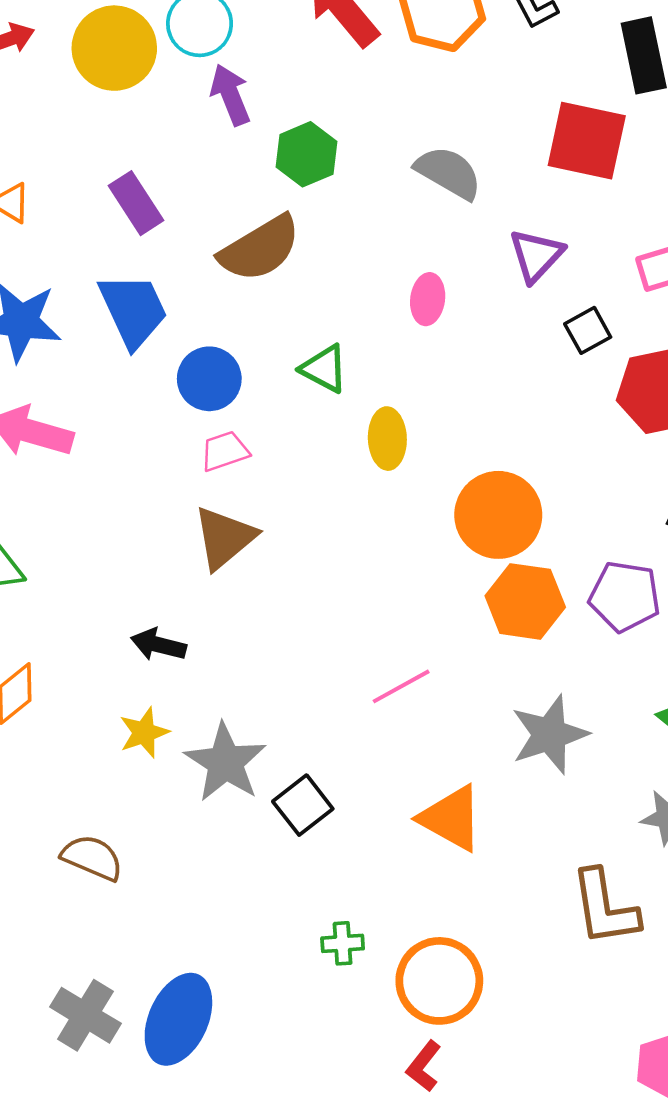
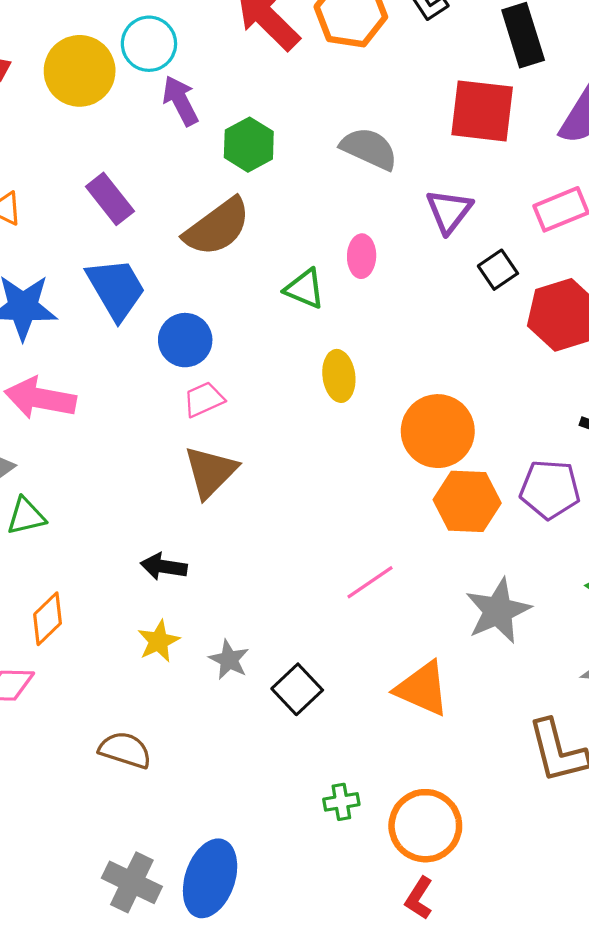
green triangle: (324, 369) -> (305, 289), moved
gray star: (225, 762) -> (229, 660), size x0.6

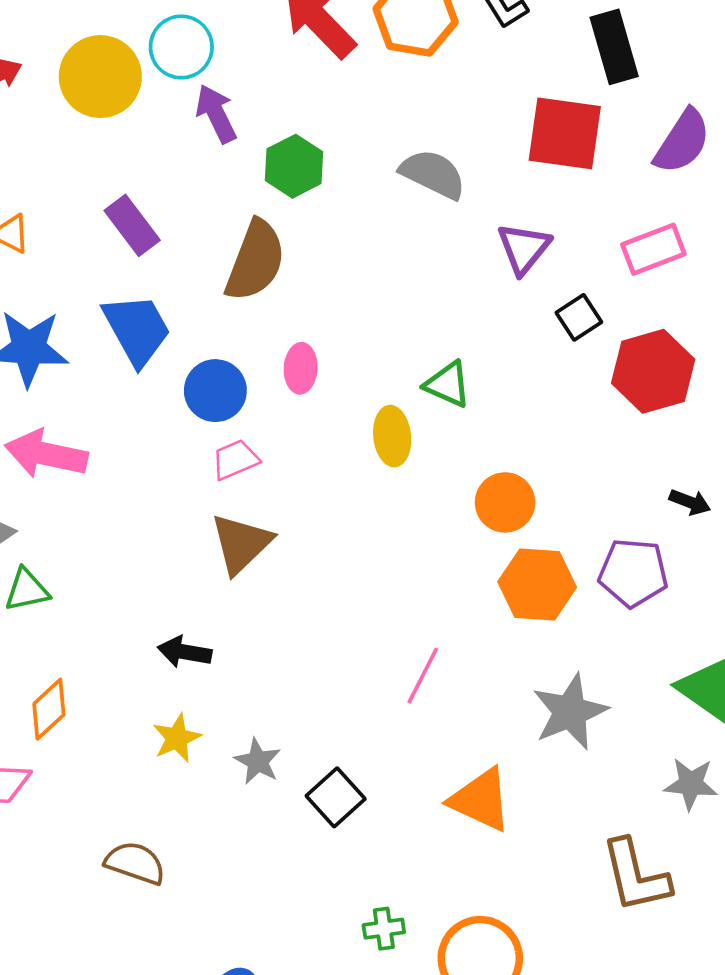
brown semicircle: (217, 227) -> (255, 261), turned -34
pink ellipse: (362, 256) -> (301, 368), moved
green triangle: (305, 289) -> (448, 384), moved
orange circle: (438, 431) -> (505, 502), size x0.7
pink line: (370, 582) -> (423, 676), turned -30

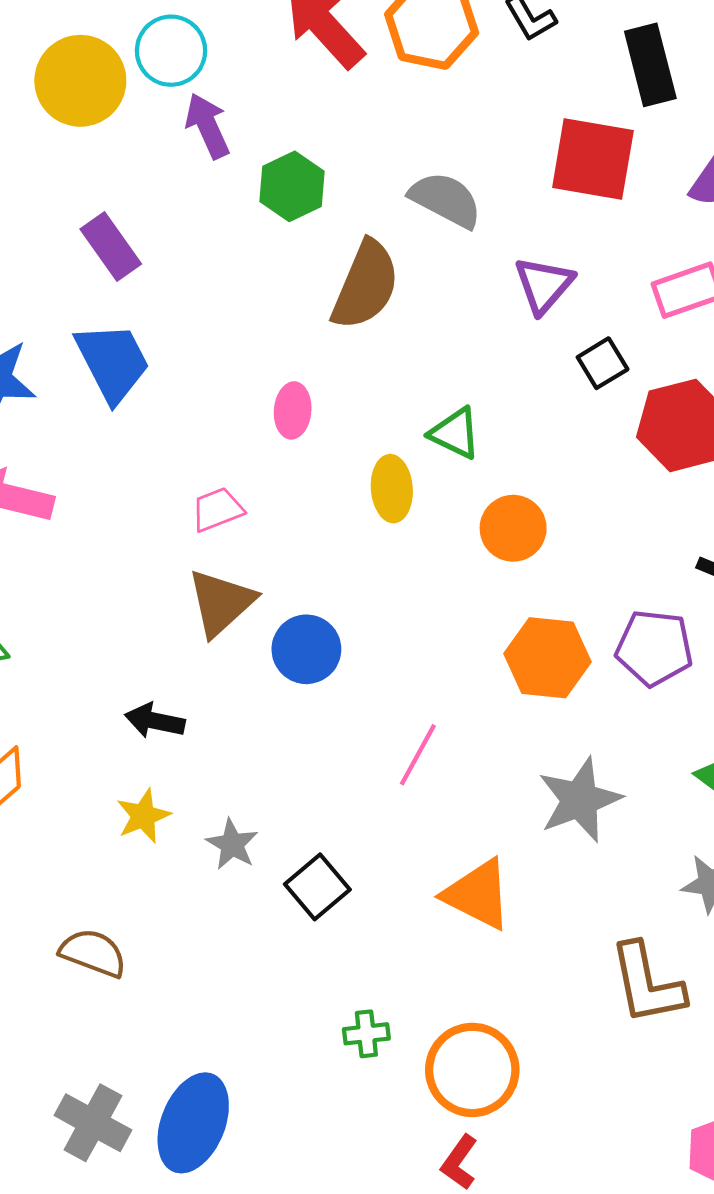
brown semicircle: (255, 261) -> (366, 285), moved
blue circle: (215, 391) -> (306, 649), moved
orange circle: (505, 502) -> (513, 528), moved

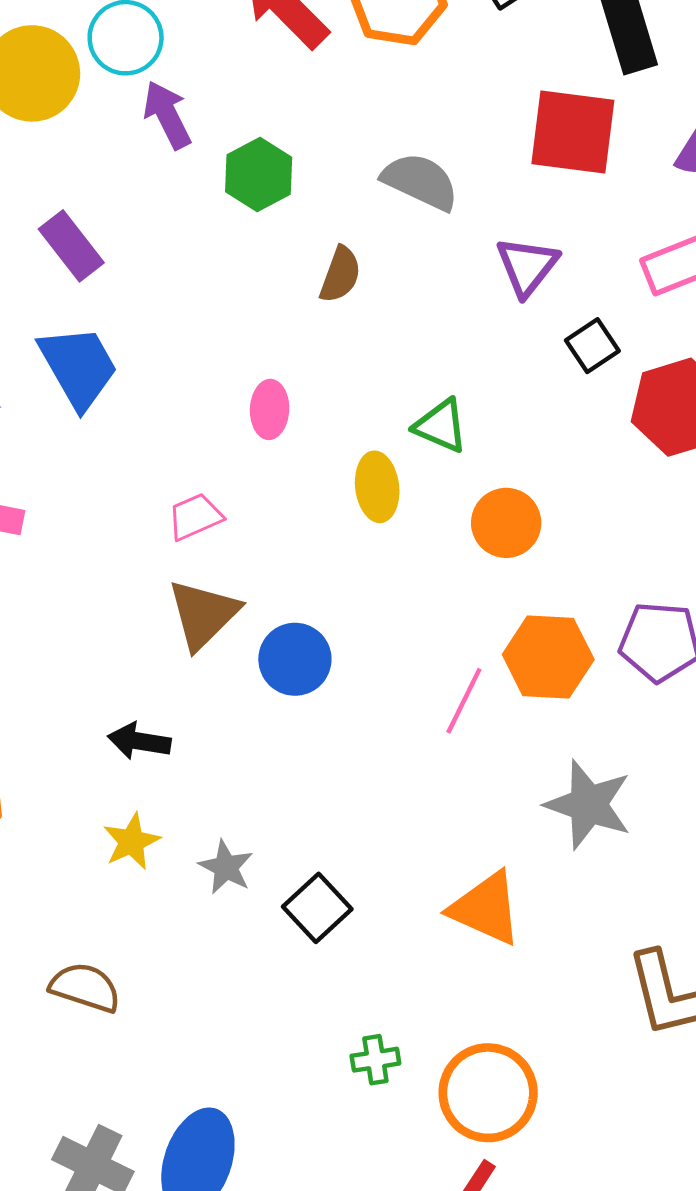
brown semicircle: (366, 285) -> (340, 275), size x0.6
pink line: (418, 755) -> (464, 701), moved
gray star: (580, 800) -> (588, 805), turned -30

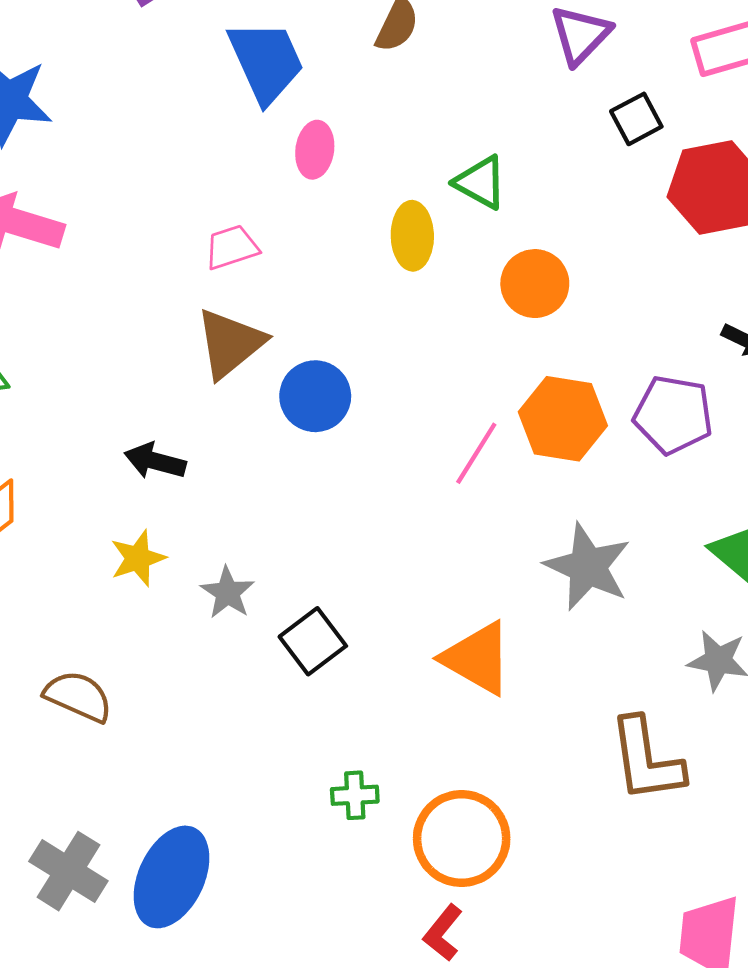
blue trapezoid: (78, 367) -> (266, 61), moved

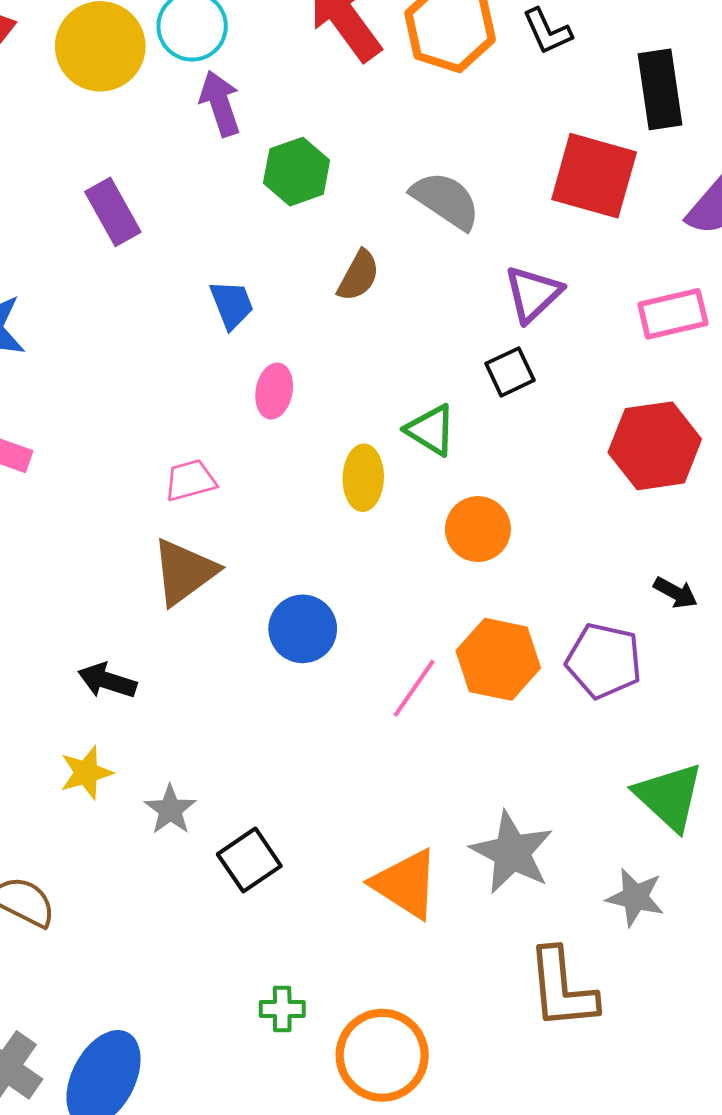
blue trapezoid: (266, 61) -> (232, 305), size x0.6
black square: (636, 119) -> (510, 372), moved
blue circle: (315, 396) -> (303, 629), moved
gray star: (588, 567) -> (512, 852), moved

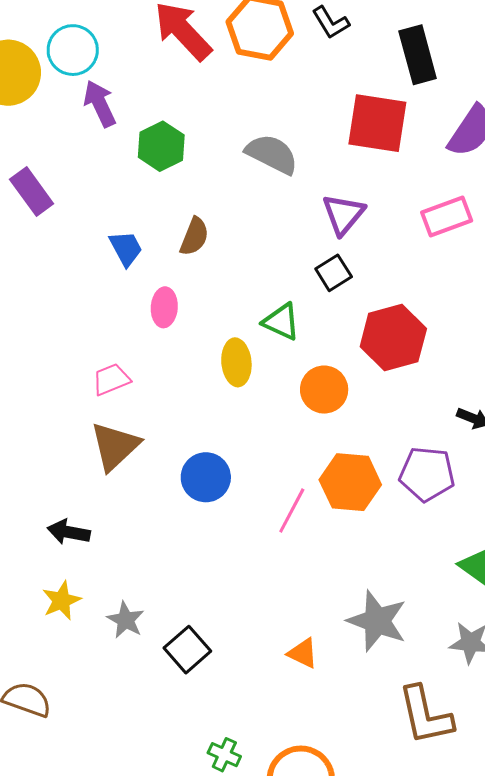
brown semicircle: (358, 276) -> (194, 237), moved
red hexagon: (655, 446) -> (393, 338), moved
orange triangle: (406, 884) -> (303, 653), size x0.6
green cross: (282, 1009) -> (224, 755), turned 32

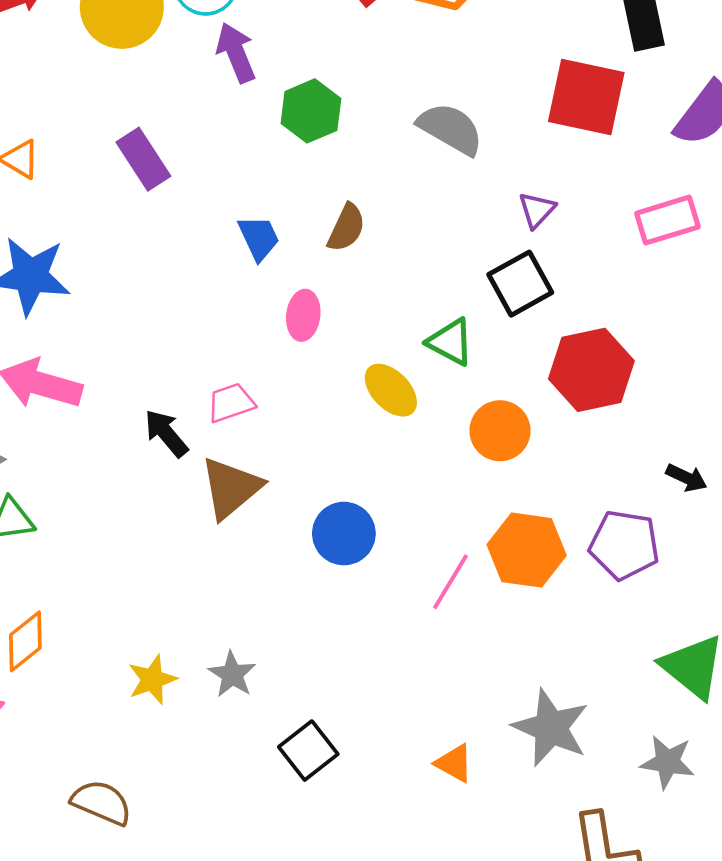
purple triangle: (343, 214) -> (537, 210), size x0.7
black square: (334, 273) -> (520, 284), size x1.4
yellow ellipse: (236, 362) -> (391, 390), turned -42
black arrow: (69, 532) -> (166, 433), moved, turned 36
gray star: (126, 620) -> (232, 674), moved

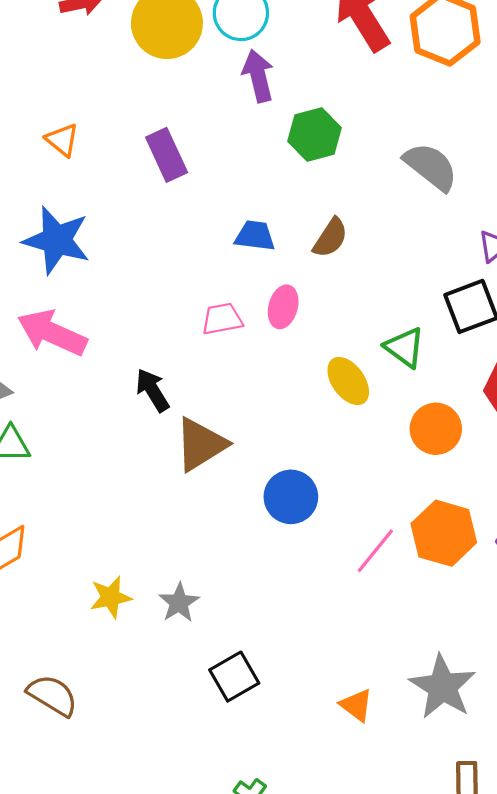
blue trapezoid: (259, 238) -> (255, 236), turned -66
pink trapezoid: (231, 403) -> (222, 319), moved

